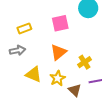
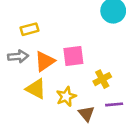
pink square: (60, 23) -> (73, 56), moved
orange triangle: (58, 52) -> (45, 61), moved

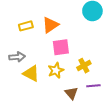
gray arrow: (18, 56) -> (17, 57), moved
orange triangle: (45, 61) -> (50, 25), moved
yellow star: (66, 97) -> (56, 70), moved

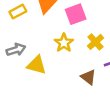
pink square: (61, 47) -> (76, 14), moved
yellow star: (56, 70) -> (64, 43), moved

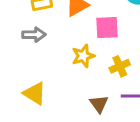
gray arrow: (16, 50) -> (34, 35), moved
yellow triangle: (37, 65) -> (35, 93), moved

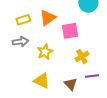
yellow star: (83, 56) -> (45, 52), moved
yellow triangle: (35, 93) -> (42, 81), moved

